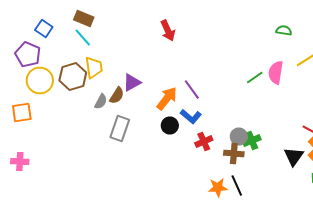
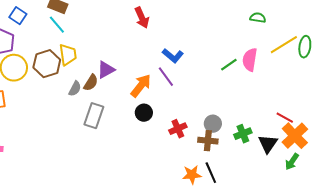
blue L-shape: (191, 116) -> (173, 56), moved
green cross: (252, 140) -> (243, 134), moved

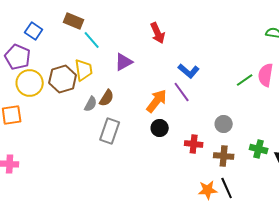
cyan line: (57, 25) -> (92, 40), moved
purple triangle: (106, 70) -> (124, 62), moved
gray circle: (213, 124) -> (224, 124), moved
red cross: (178, 129) -> (194, 144), turned 30
green cross: (243, 134) -> (259, 149), turned 36

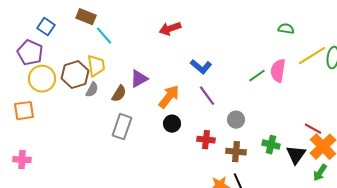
red arrow: (158, 33) -> (170, 29), turned 95
purple triangle: (124, 62) -> (139, 79), moved
purple line: (182, 92) -> (207, 96), moved
gray semicircle: (91, 104) -> (92, 90), moved

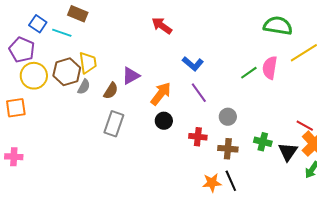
red arrow: (170, 29) -> (162, 26), turned 55
green semicircle: (286, 29) -> (278, 26), size x1.8
cyan line: (104, 36) -> (62, 33), moved, turned -30

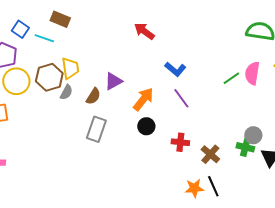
gray circle: (228, 117) -> (253, 135), moved
brown cross: (228, 149) -> (210, 154), turned 36

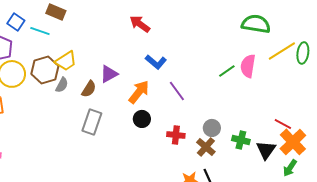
yellow trapezoid: (70, 68) -> (66, 61), turned 65
blue L-shape: (175, 69) -> (156, 62), moved
gray circle: (253, 135) -> (212, 128), moved

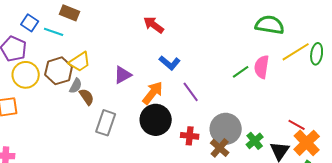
brown semicircle: (89, 89) -> (87, 97), moved, turned -66
black circle: (142, 119) -> (156, 120), size x1.8
gray circle: (212, 128) -> (226, 129), size x1.8
green cross: (241, 140) -> (255, 141), turned 36

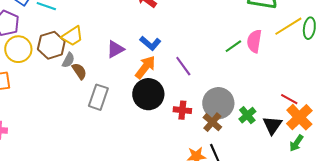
blue L-shape: (170, 63) -> (150, 43), moved

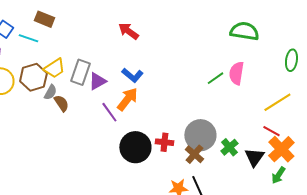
yellow line: (288, 26) -> (277, 102), moved
purple line: (183, 66) -> (109, 112), moved
black circle: (148, 94) -> (135, 147), moved
gray rectangle: (98, 97) -> (80, 72), moved

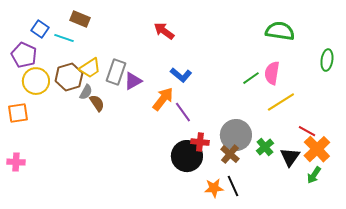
blue L-shape: (132, 75) -> (181, 75), moved
yellow line: (277, 102) -> (281, 102), moved
purple line: (109, 112) -> (183, 112), moved
black circle: (135, 147) -> (187, 156), moved

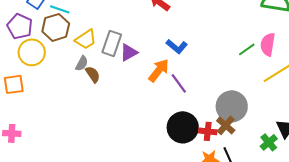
brown hexagon: (69, 77) -> (56, 27), moved
red cross: (200, 142) -> (208, 131), moved
green cross: (265, 147) -> (269, 142), moved

